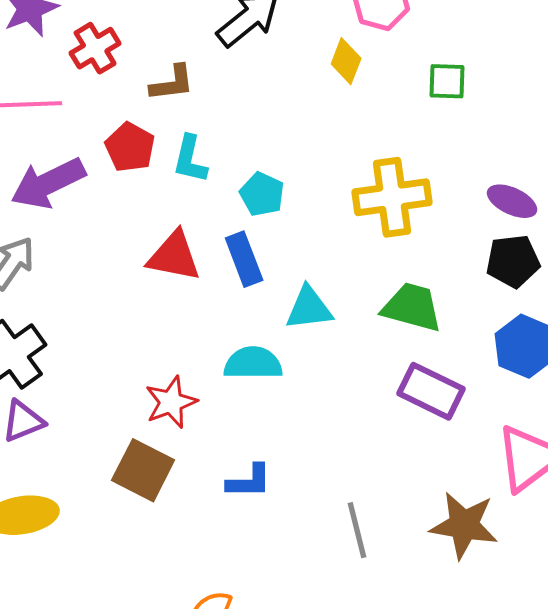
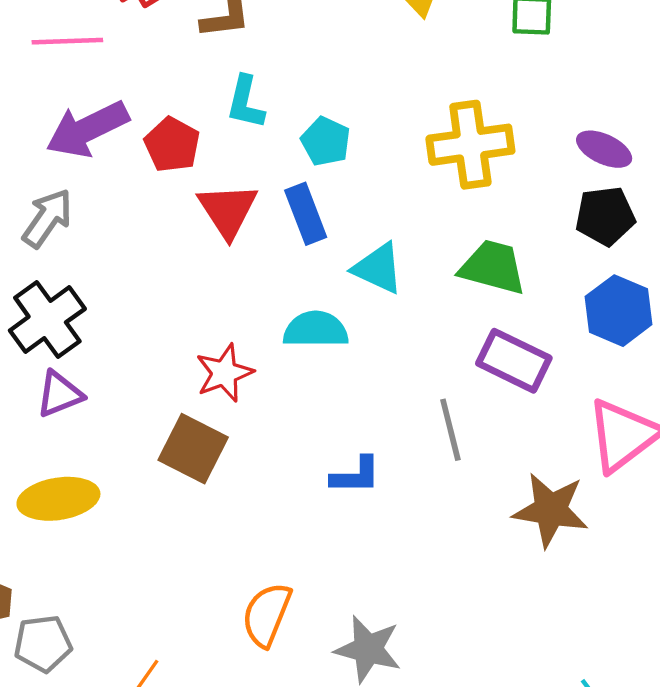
red pentagon: (130, 147) -> (172, 145), moved
red triangle: (174, 256) -> (228, 210), turned 46
cyan triangle: (309, 308) -> (378, 268), turned 32
blue L-shape: (249, 481) -> (356, 475), moved
gray line: (357, 530) -> (450, 430), moved

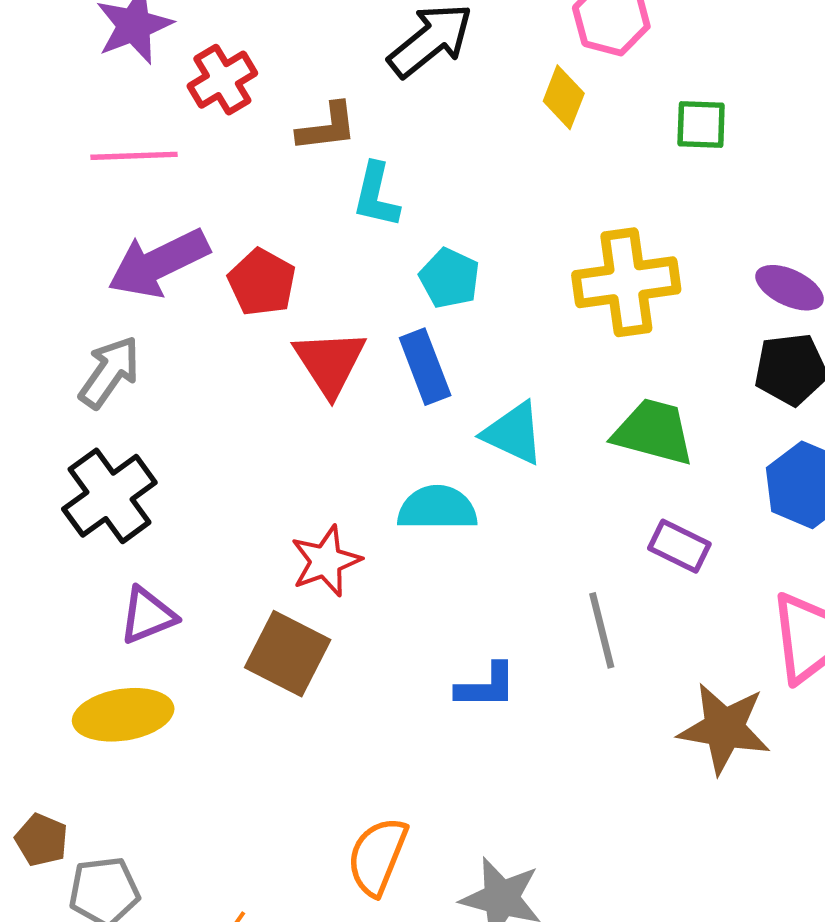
cyan L-shape: (246, 102) -> (376, 195), moved
purple rectangle: (514, 361) -> (679, 546), size x0.7
purple triangle: (60, 394) -> (148, 615), moved

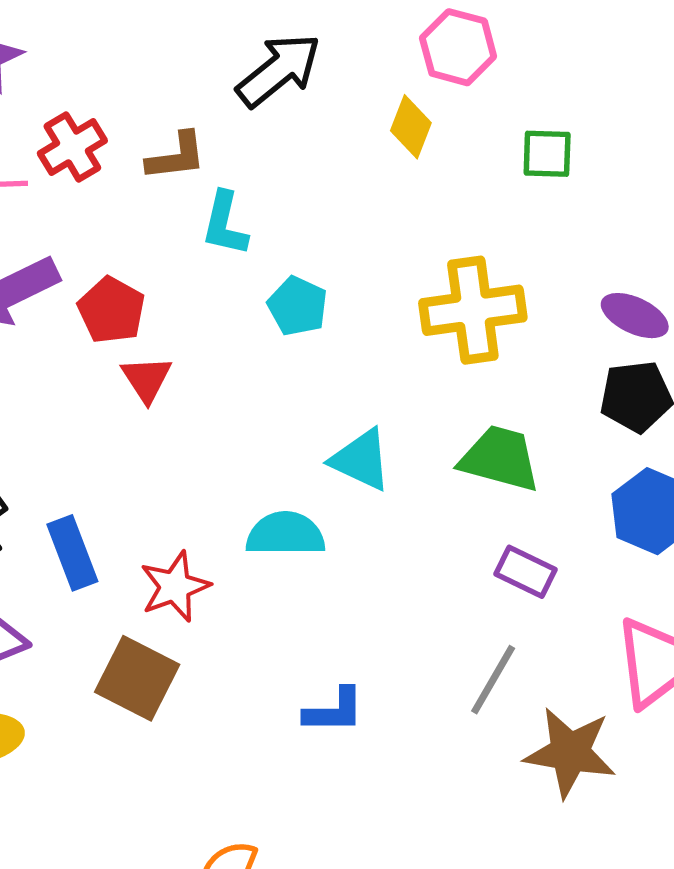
red cross: (222, 80) -> (72, 147), moved
red triangle: (330, 363) -> (147, 379), moved, size x0.7
blue rectangle: (425, 367) -> (72, 553), moved
gray line: (602, 630) -> (493, 680), moved, turned 44

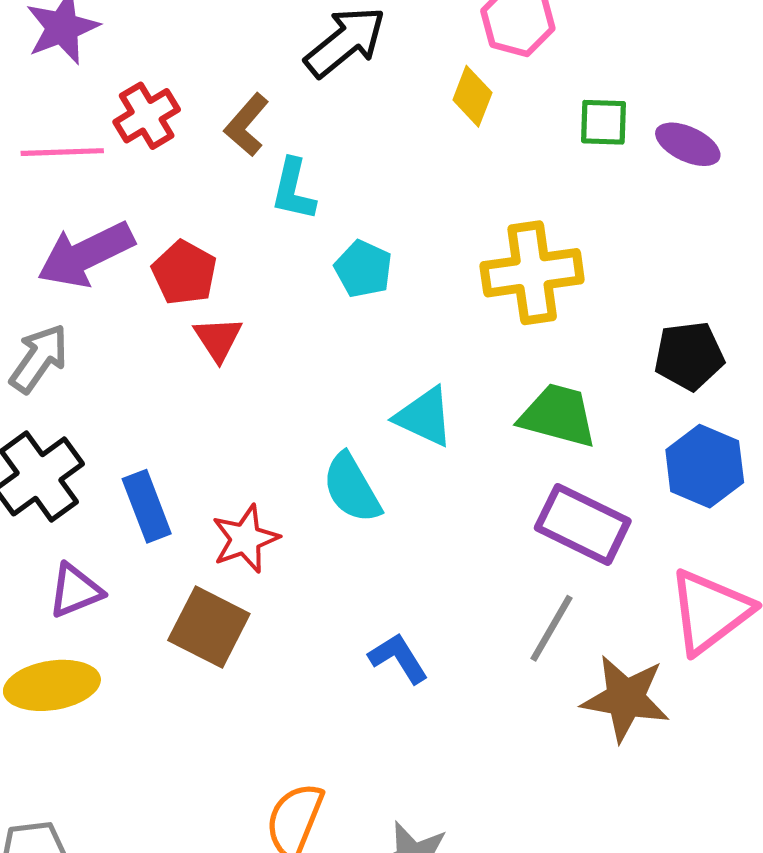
brown L-shape: (176, 156) -> (247, 125), turned 138
purple ellipse: (635, 316) -> (688, 144), moved
cyan semicircle: (285, 534) -> (352, 488), turned -120
purple rectangle: (525, 572) -> (583, 524), size x1.6
blue L-shape: (334, 711) -> (398, 658), turned -122

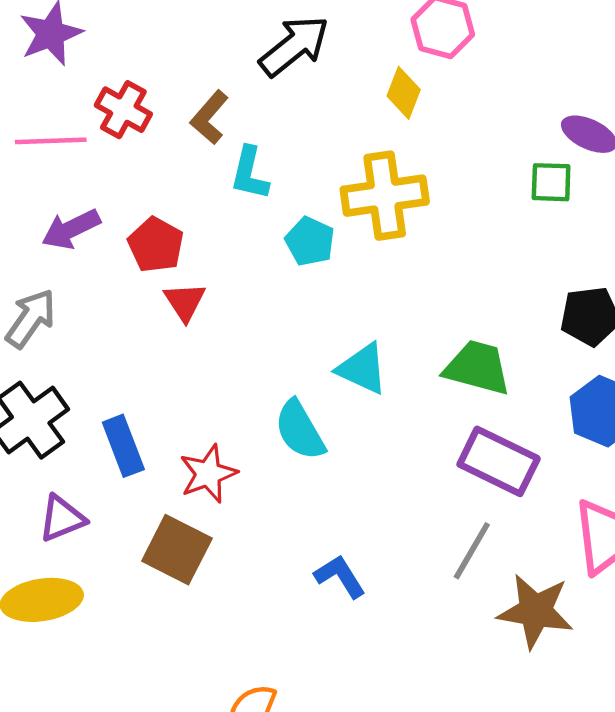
red cross: (147, 116) -> (123, 110), turned -30
green square: (603, 122) -> (551, 182), moved
purple arrow: (86, 255) -> (71, 229), size x0.7
yellow cross: (532, 273) -> (385, 196), moved

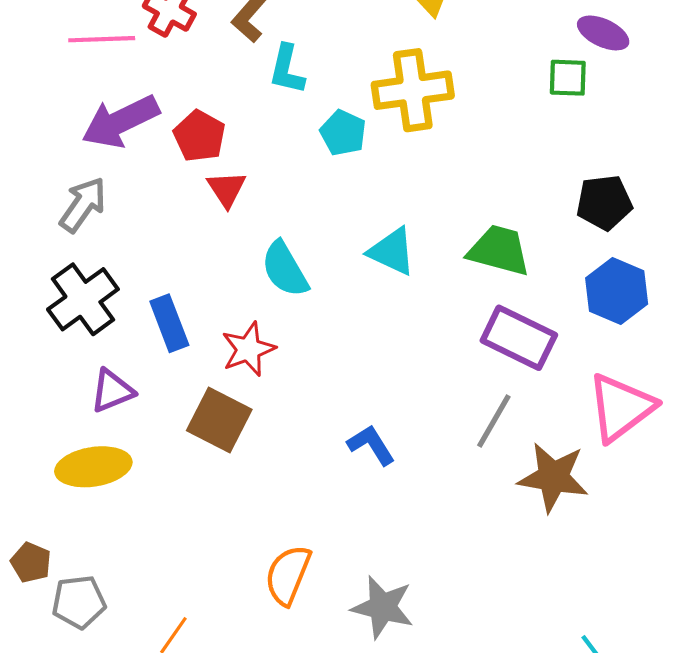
purple arrow: (71, 229) -> (120, 121), size x1.4
cyan semicircle: (300, 430) -> (285, 269), moved

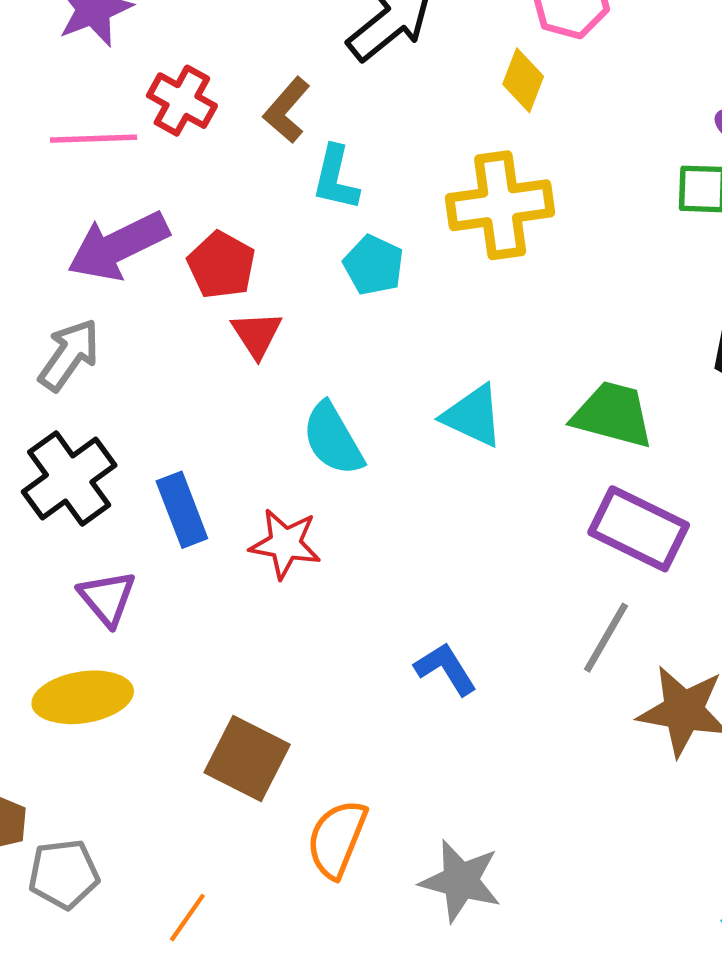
cyan pentagon: (343, 133) -> (374, 265), moved
red star: (248, 349) -> (285, 544), turned 30
purple triangle: (112, 391) -> (107, 598), turned -48
brown square: (219, 420) -> (247, 758), moved

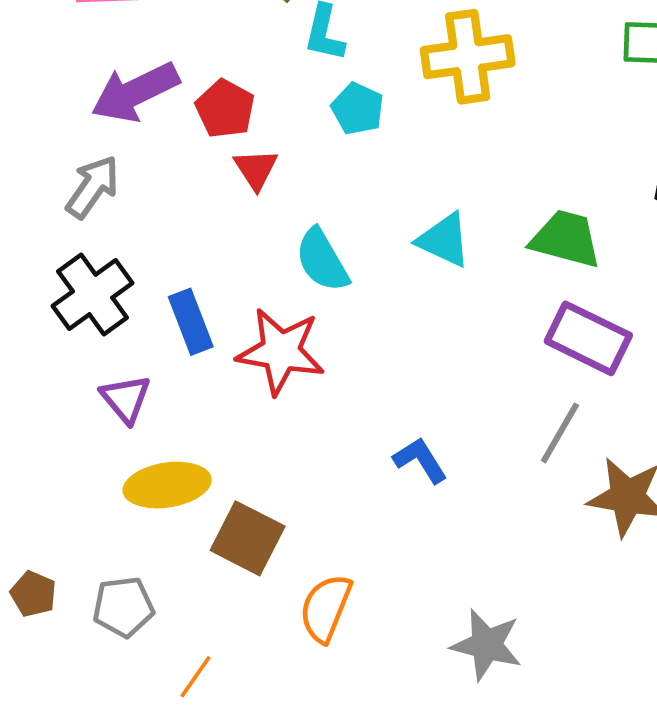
red star: (285, 544) -> (281, 351), size x1.4
yellow ellipse: (83, 697) -> (167, 485), moved
gray pentagon: (64, 874) -> (123, 607), moved
gray star: (461, 881) -> (487, 645), moved

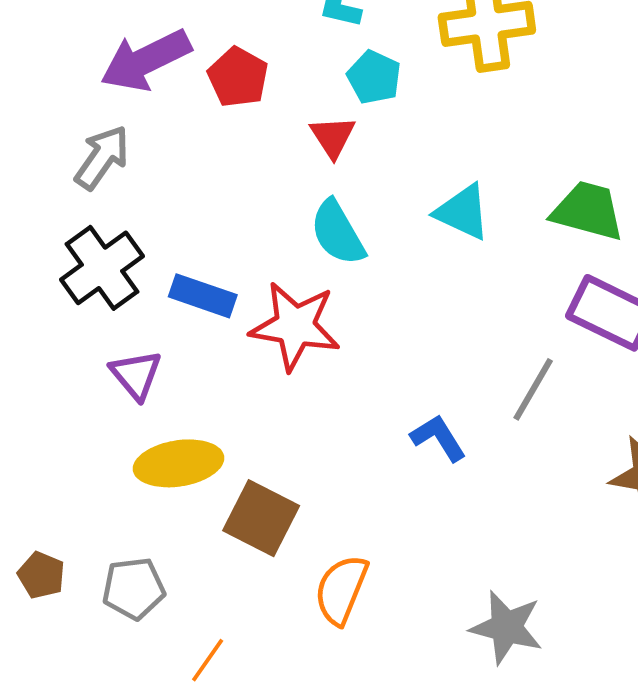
red triangle: (256, 169) -> (333, 137), moved
blue rectangle: (191, 322) -> (203, 296), turned -50
gray line: (560, 433) -> (533, 389), moved

